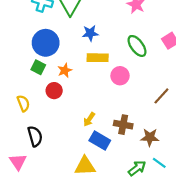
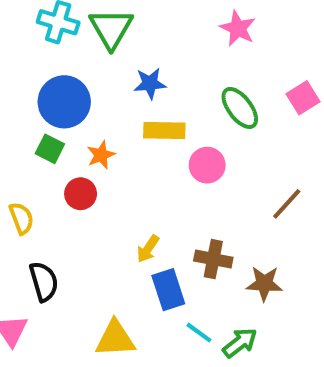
blue rectangle: (100, 141) -> (168, 290), turned 42
cyan line: (159, 163) -> (199, 333), moved
yellow triangle: (85, 166) -> (115, 339), moved

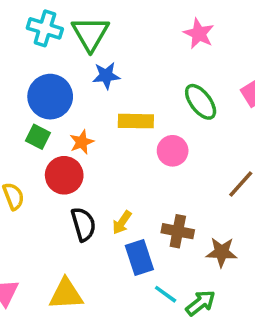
blue star: (150, 83) -> (106, 76), moved
red circle: (81, 194) -> (64, 175), size x1.4
black semicircle: (44, 281) -> (83, 224), moved
yellow triangle: (115, 339) -> (66, 294), moved

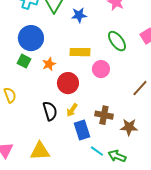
blue star: (106, 76) -> (79, 15), moved
red circle: (64, 175) -> (68, 83), moved
green arrow: (201, 303) -> (117, 156), turned -120

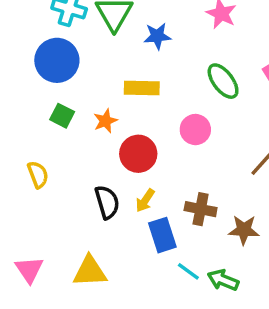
blue circle: (31, 38) -> (57, 60), moved
yellow rectangle: (80, 52) -> (142, 88), moved

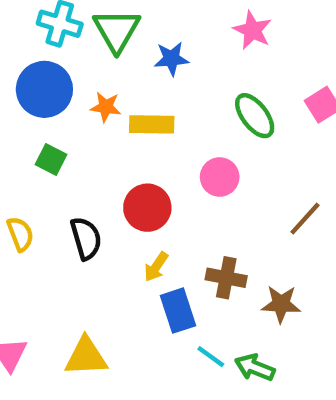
orange star: (105, 121) -> (106, 107), moved, turned 30
black semicircle: (107, 202) -> (86, 238), moved

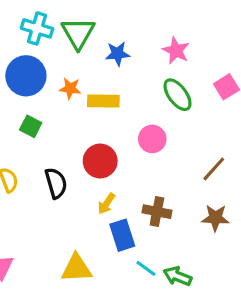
pink star: (252, 30) -> (176, 51), moved
brown star: (281, 304) -> (215, 218), moved
yellow triangle: (86, 357) -> (76, 268), moved

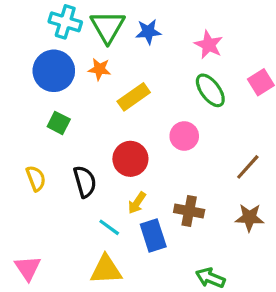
blue star: (118, 54) -> (148, 32), moved
orange star: (70, 88) -> (99, 69), moved
yellow rectangle: (103, 101) -> (134, 97), turned -36
cyan line: (146, 268) -> (109, 227), moved

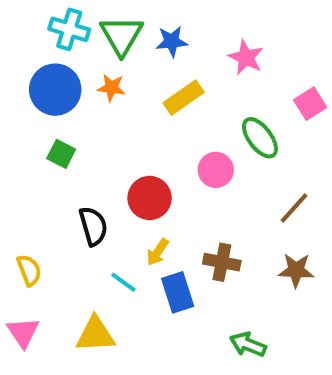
green ellipse: (210, 90) -> (260, 138), moved
yellow rectangle: (134, 97) -> (184, 98), moved
yellow semicircle: (36, 178) -> (29, 270), moved
yellow triangle: (106, 270) -> (95, 334), moved

